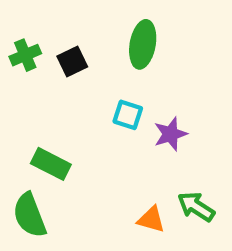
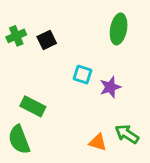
green ellipse: (143, 44) -> (119, 29), moved

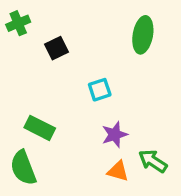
green cross: (16, 36) -> (18, 23), moved
cyan square: (83, 75) -> (100, 90), turned -36
purple star: (110, 87) -> (115, 135), moved

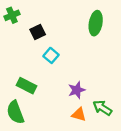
cyan square: (100, 90) -> (51, 55), moved, turned -32

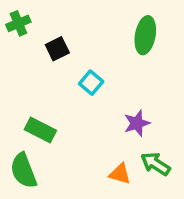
cyan square: (51, 55) -> (91, 83), moved
purple star: (77, 90) -> (137, 123), moved

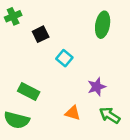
green semicircle: (23, 171) -> (17, 120), turned -55
orange triangle: (120, 174) -> (73, 113), moved

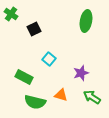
green cross: (13, 16) -> (11, 14), turned -32
cyan square: (64, 58) -> (49, 59), moved
green semicircle: (17, 120) -> (35, 102), moved

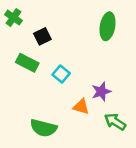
green rectangle: (24, 77) -> (27, 63), moved
orange triangle: (61, 95) -> (81, 107), moved

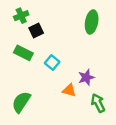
green cross: (13, 18) -> (21, 16), moved, turned 32
green arrow: (115, 122) -> (98, 103), turned 30
green semicircle: (44, 128) -> (21, 102), moved, turned 110

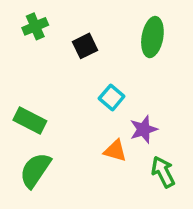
black square: (36, 31) -> (85, 46), moved
green rectangle: (23, 53) -> (30, 120), moved
cyan square: (52, 62) -> (112, 97), moved

